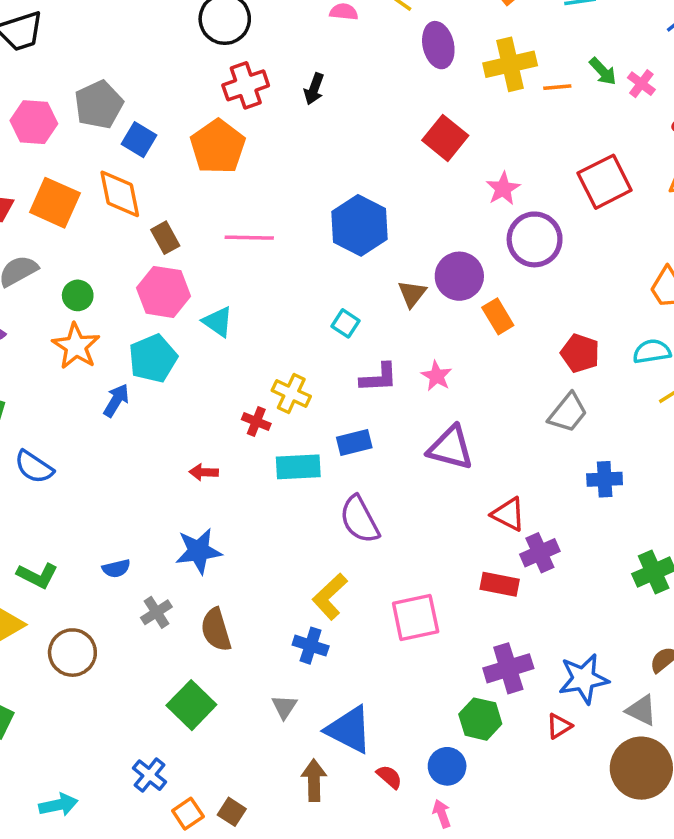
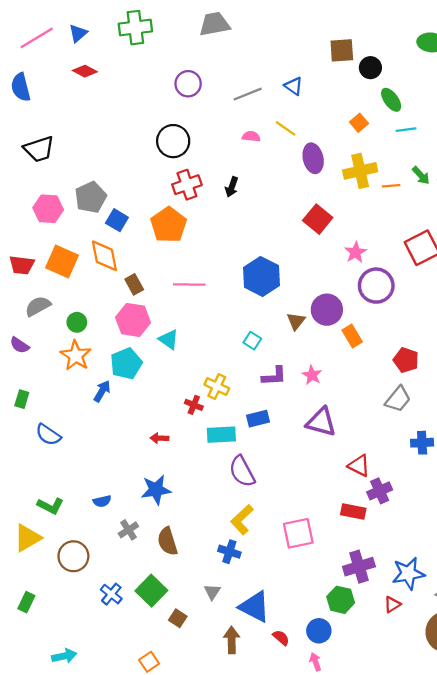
purple semicircle: (360, 519) -> (242, 471), moved
blue cross: (149, 775) -> (111, 594), moved
brown square: (232, 812) -> (178, 618), moved

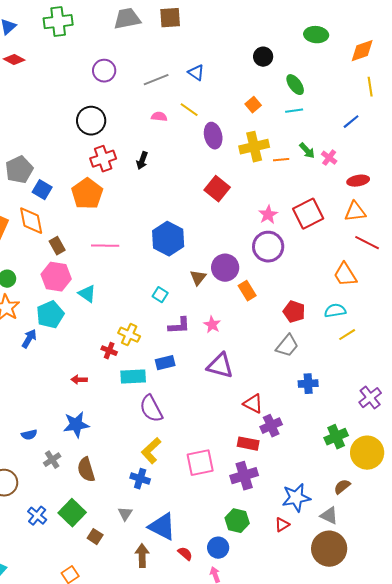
brown square: (342, 50) -> (170, 18), moved
green ellipse: (391, 100) -> (295, 85), moved
pink star: (356, 252) -> (268, 215), moved
purple cross: (359, 567) -> (244, 476), moved

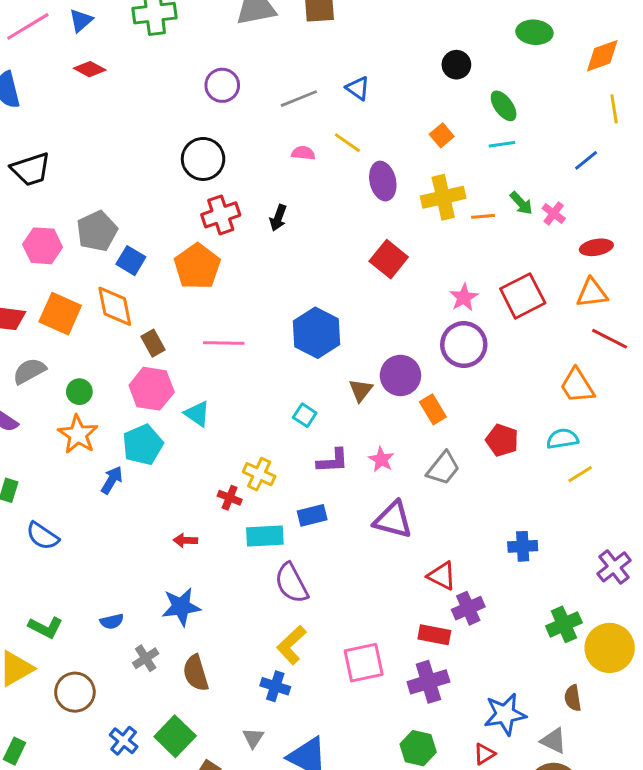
gray trapezoid: (287, 346) -> (443, 468), moved
brown semicircle: (342, 487) -> (573, 698), turned -60

